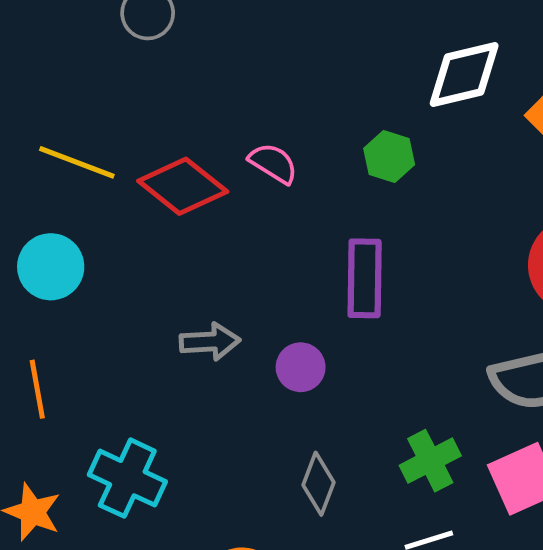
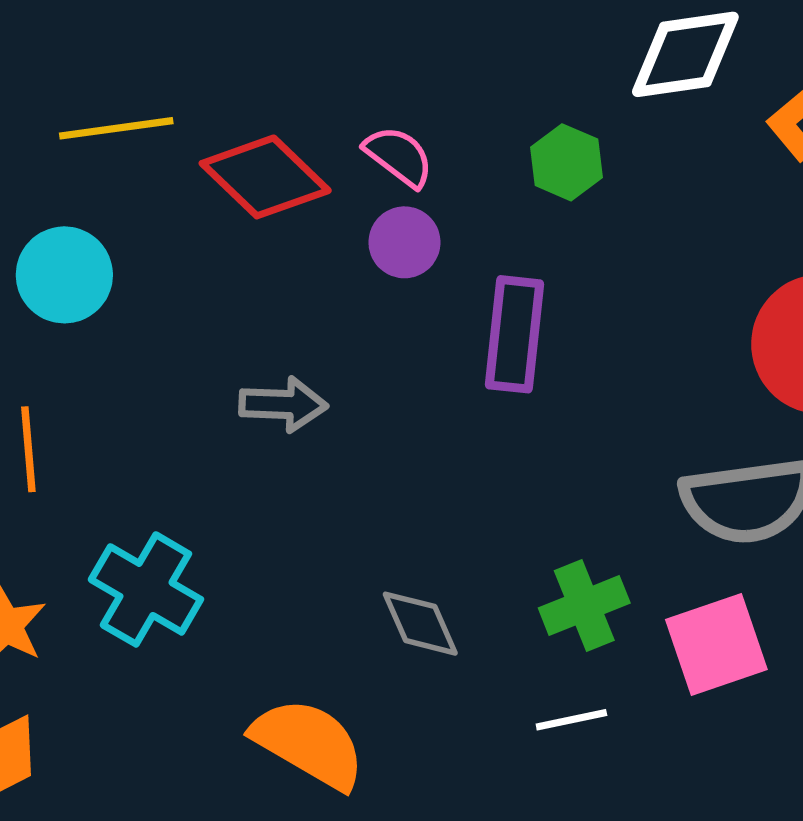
yellow line: (77, 162) -> (116, 128), turned -34
purple circle: (301, 367) -> (404, 242), moved
gray diamond: (318, 484) -> (420, 624), turned -50

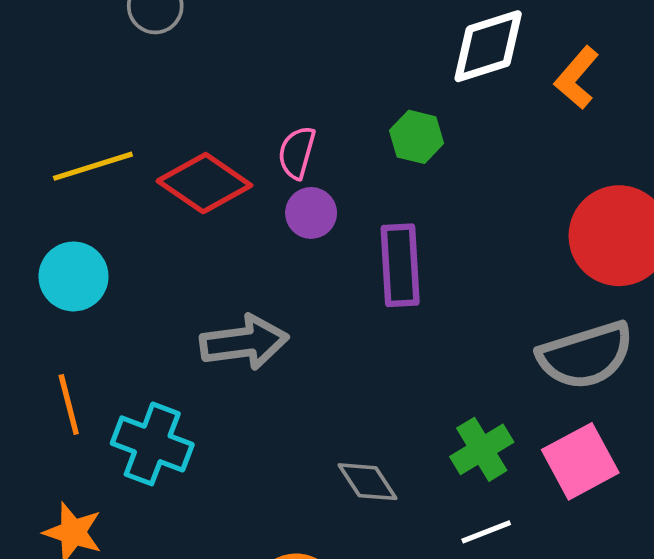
pink semicircle: (399, 156) -> (297, 153), turned -102
gray arrow: (283, 404) -> (244, 342), size x1.4
cyan cross: (146, 589) -> (152, 444), moved

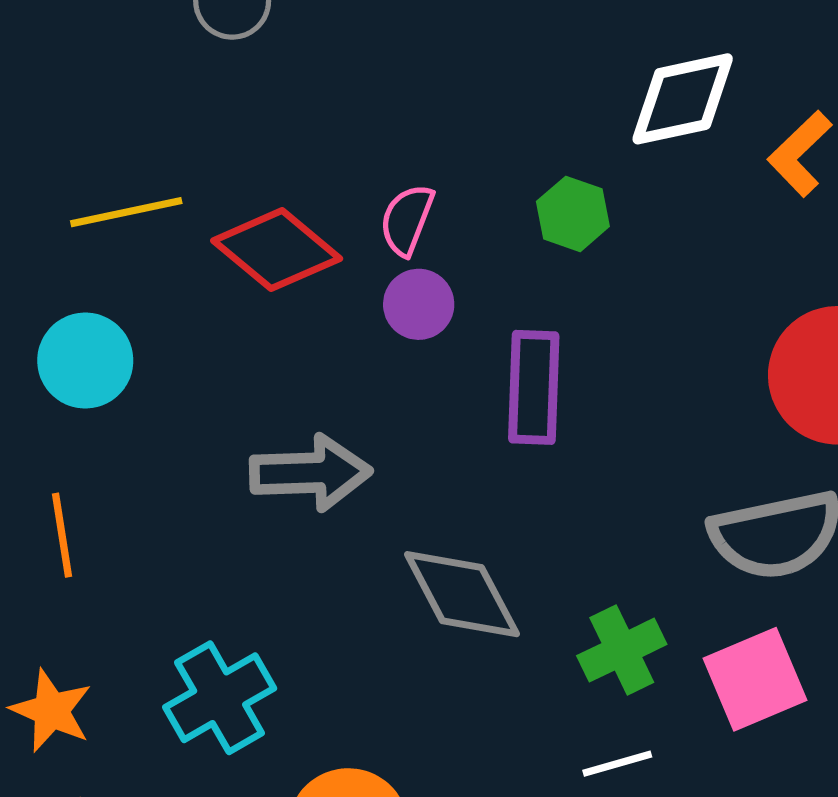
cyan cross: (152, 444) -> (220, 698), moved, turned 34
gray diamond: (368, 482) -> (462, 594), moved, size x1.5

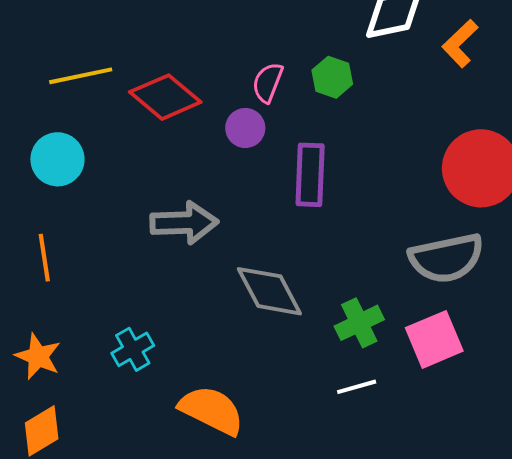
pink semicircle: (407, 220) -> (268, 83), moved
cyan cross: (220, 698) -> (133, 349), size x0.7

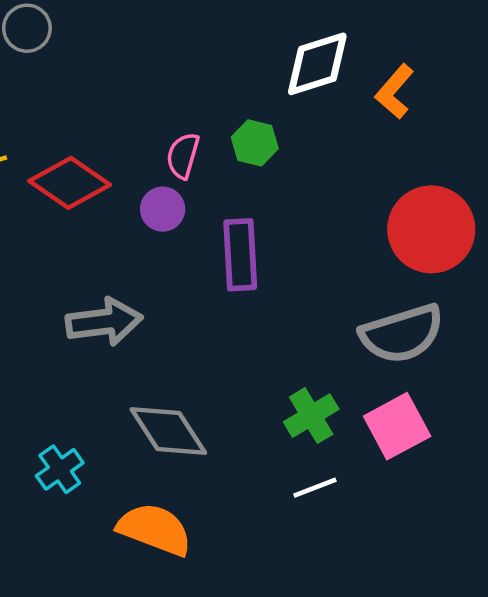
gray diamond: (269, 291) -> (168, 431), moved

